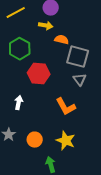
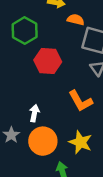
white arrow: (19, 103) -> (34, 113), moved
orange circle: (35, 140) -> (43, 141), size x1.5

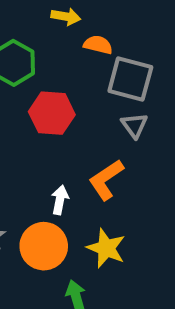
orange L-shape: (81, 101) -> (106, 180), turned 85
white arrow: (34, 113) -> (60, 200), moved

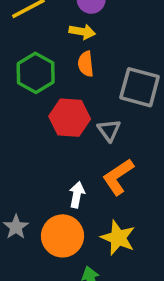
orange semicircle: (98, 45) -> (86, 64), moved, turned -110
gray triangle: (134, 125) -> (109, 130), moved

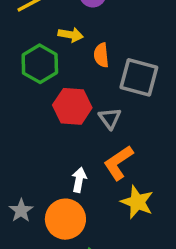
yellow arrow: (82, 32) -> (71, 35), moved
orange semicircle: (86, 64) -> (101, 55), moved
yellow star: (118, 238) -> (137, 202), moved

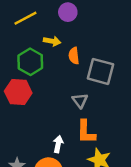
red hexagon: (72, 106) -> (18, 92), moved
orange L-shape: (118, 163) -> (86, 132), turned -55

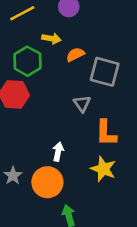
orange semicircle: (74, 56) -> (75, 54), turned 70
orange L-shape: (86, 132) -> (106, 133), moved

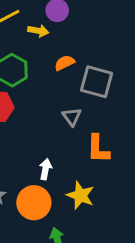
yellow arrow: (51, 39) -> (38, 31), moved
yellow star: (103, 169) -> (80, 195), moved

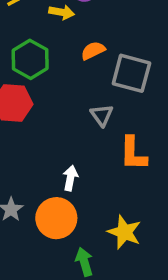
yellow star: (80, 195) -> (124, 232), moved

